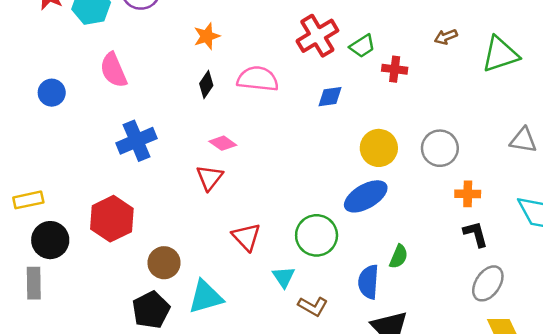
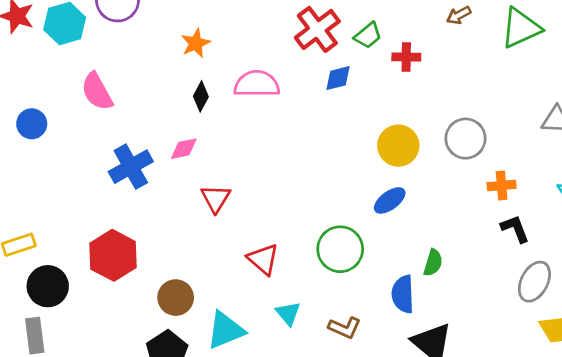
blue diamond: (330, 97) -> (338, 78), moved
pink diamond: (223, 143) -> (184, 149), moved, turned -40
blue ellipse: (366, 196) -> (390, 200), size x0.7
cyan triangle: (284, 277) -> (288, 313), moved

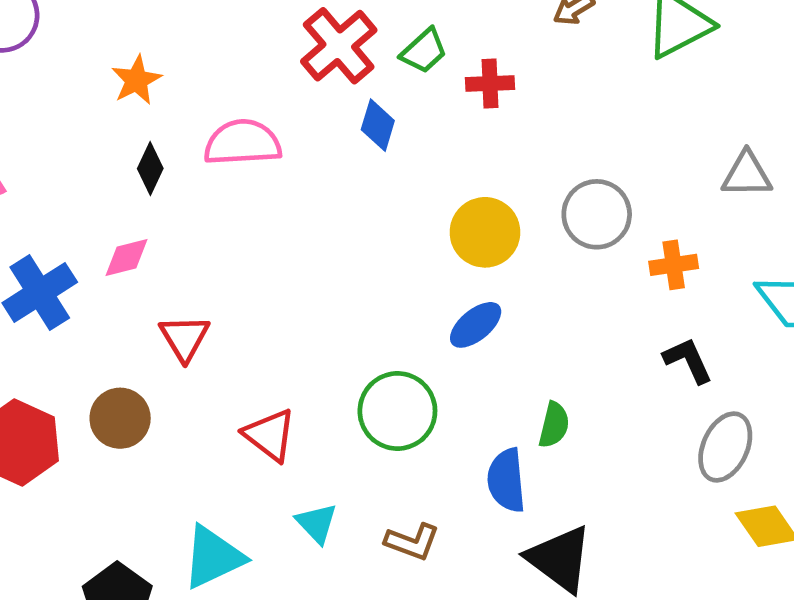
blue diamond: (338, 78) -> (378, 125), turned -56
orange cross: (502, 185) -> (674, 265), moved
brown circle: (176, 298) -> (120, 418), moved

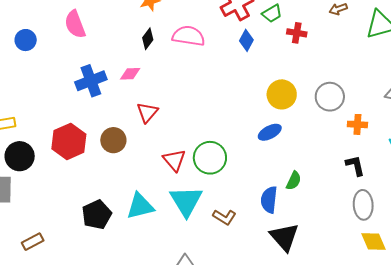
green circle: (397, 411) -> (210, 158), moved
gray ellipse: (725, 447) -> (363, 205), turned -40
cyan triangle: (317, 523) -> (186, 201), size x1.8

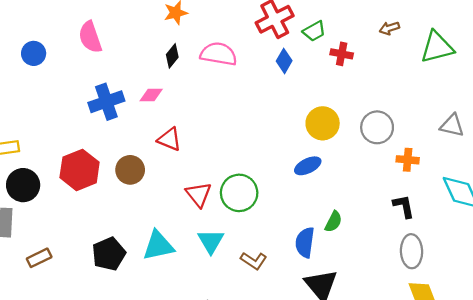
red triangle: (147, 112) -> (169, 139), turned -50
cyan triangle: (186, 201) -> (211, 241), size x0.7
brown rectangle: (33, 242) -> (39, 258), moved

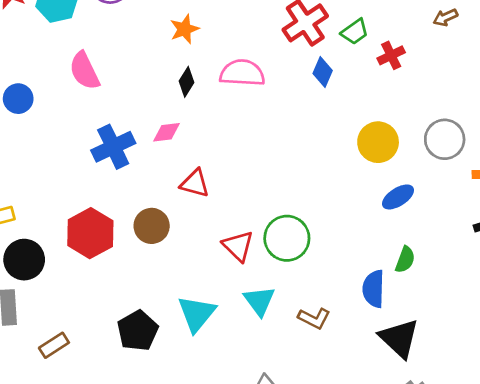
red cross: (342, 54) -> (391, 55), turned -30
blue ellipse: (308, 166) -> (398, 197), moved
cyan triangle: (158, 246) -> (197, 314), turned -32

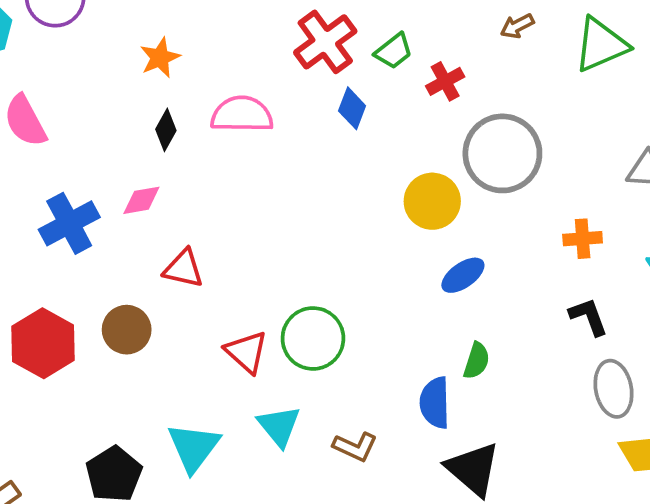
gray circle: (445, 139) -> (502, 153), moved, size x1.4

